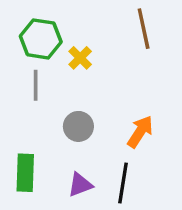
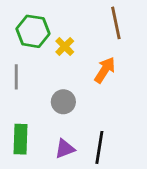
gray line: (36, 85) -> (16, 77), moved
orange arrow: (140, 132) -> (105, 70), moved

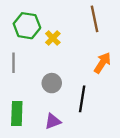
orange arrow: (105, 70) -> (102, 63), moved
black line: (99, 147) -> (82, 99), moved

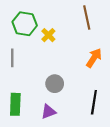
gray circle: (52, 83) -> (55, 84), moved
black line: (82, 99) -> (94, 102), moved

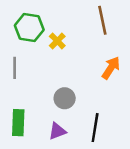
black line: (94, 102) -> (95, 128), moved

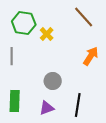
brown line: (102, 20) -> (84, 17), turned -30

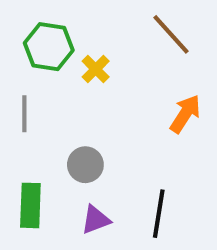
gray circle: (53, 81) -> (85, 165), moved

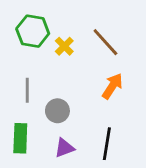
brown line: (171, 34) -> (105, 42), moved
gray line: (24, 114) -> (27, 90), moved
orange arrow: (185, 114) -> (112, 86), moved

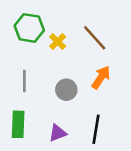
gray circle: (57, 111) -> (66, 90), moved

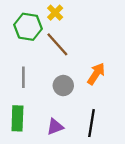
brown line: (95, 38) -> (57, 44), moved
yellow cross: (58, 42) -> (55, 13), moved

